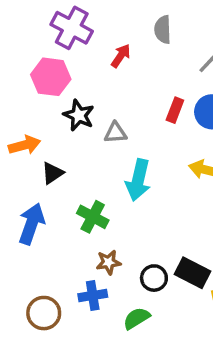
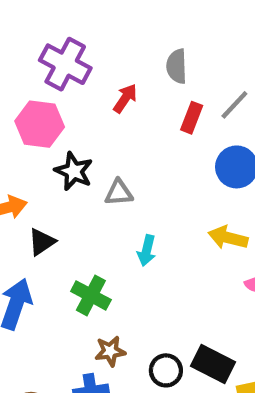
red rectangle: (175, 110) -> (192, 118), moved
cyan arrow: (138, 180) -> (147, 250), size x0.6

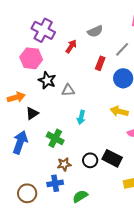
gray semicircle: (177, 66) -> (95, 31), turned -112
red rectangle: (192, 118) -> (100, 63), moved
black rectangle: (213, 364) -> (112, 158), moved
black circle: (166, 370) -> (90, 160), moved

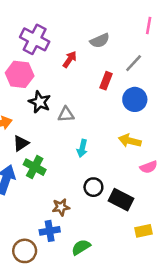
green cross: (55, 138) -> (35, 167), moved
black circle: (90, 160) -> (93, 187), moved
brown circle: (27, 193) -> (25, 251), moved

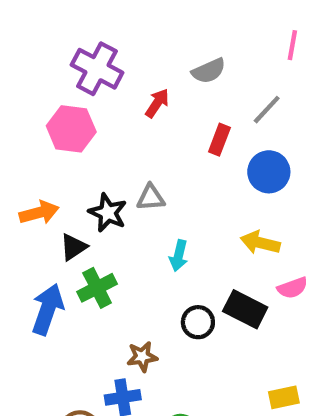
black star: (40, 102) -> (108, 213), moved
green cross: (35, 167) -> (97, 288), turned 35
black rectangle: (121, 200) -> (245, 309), moved

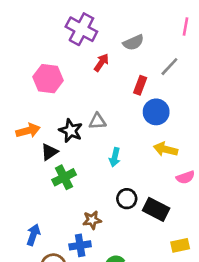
purple cross: (97, 69) -> (81, 29), moved
blue circle: (269, 172) -> (156, 112), moved
blue arrow: (48, 309) -> (33, 235), moved, size x0.7
black rectangle: (245, 309) -> (156, 209), moved

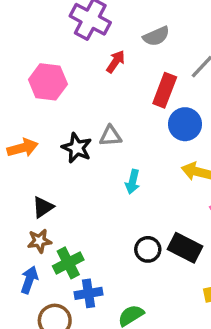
red rectangle: (140, 85) -> (165, 90), size x1.4
black triangle: (49, 152) -> (43, 207), moved
green cross: (64, 177) -> (68, 263), moved
black circle: (127, 199) -> (148, 249), moved
brown star: (92, 220) -> (39, 241), moved

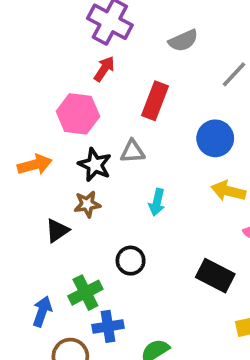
red arrow: (116, 62) -> (104, 69), moved
pink hexagon: (48, 82) -> (78, 114), moved
red rectangle: (165, 90) -> (155, 101), moved
brown star: (39, 241) -> (87, 204), moved
black circle: (148, 249) -> (131, 261), moved

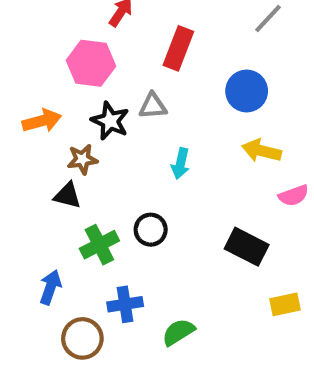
brown star: (87, 204) -> (82, 159), moved
black triangle: (57, 230) -> (67, 196), turned 48
green cross: (85, 293) -> (99, 245), moved

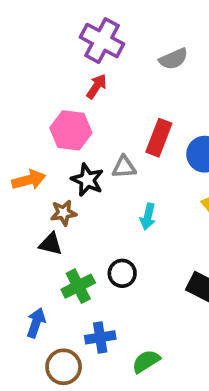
red rectangle: (178, 48) -> (159, 138), moved

